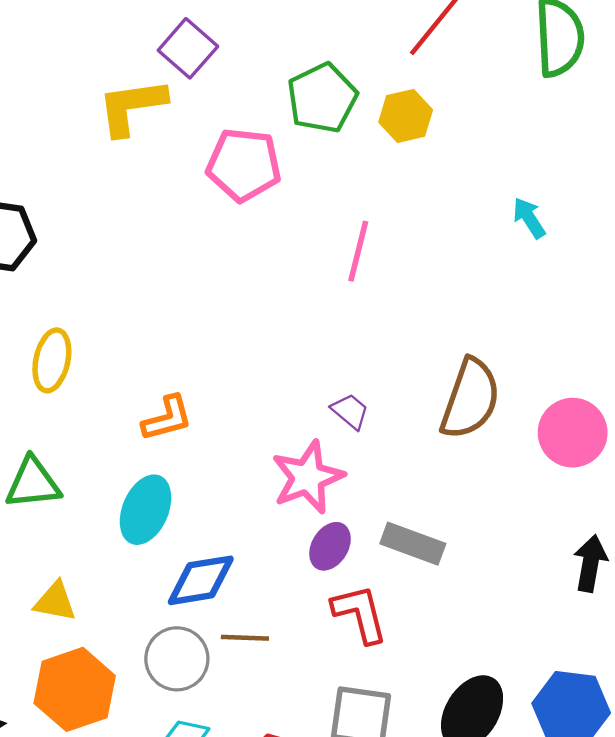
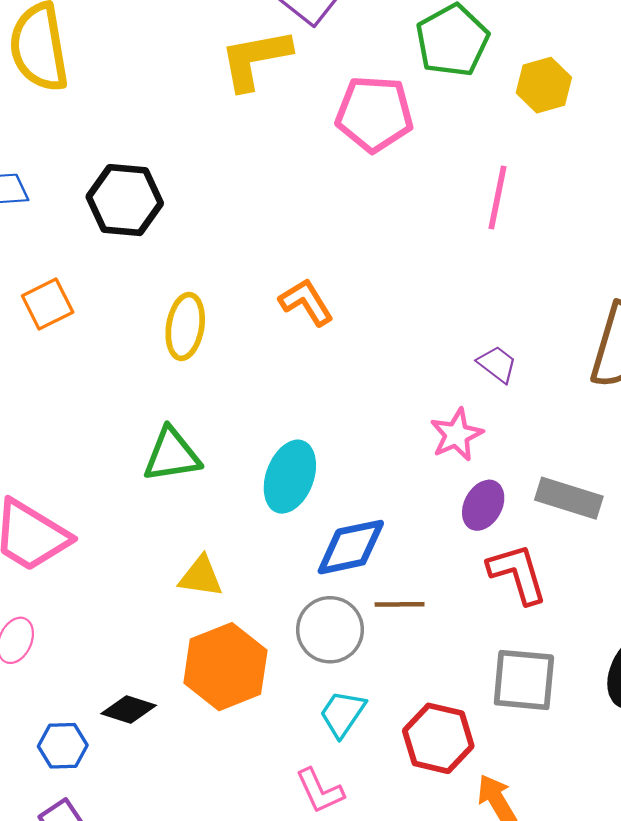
yellow hexagon: (406, 116) -> (544, 85), moved
orange L-shape: (167, 418) -> (306, 302), moved, turned -104
pink star: (308, 477) -> (457, 435), size x0.7

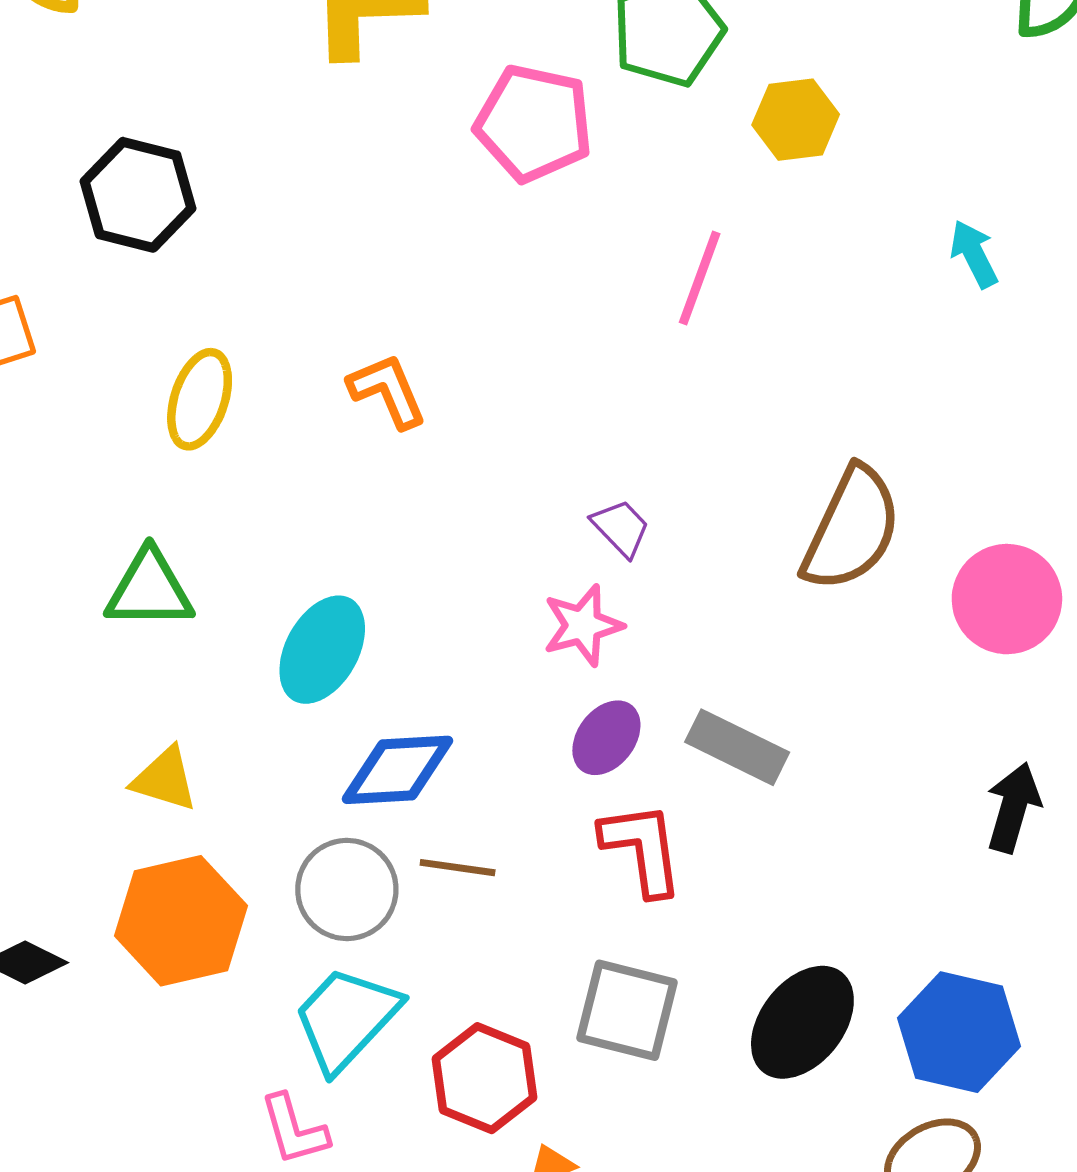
purple trapezoid: (497, 364) -> (621, 528), moved
cyan trapezoid: (342, 714) -> (346, 1019), size x1.5

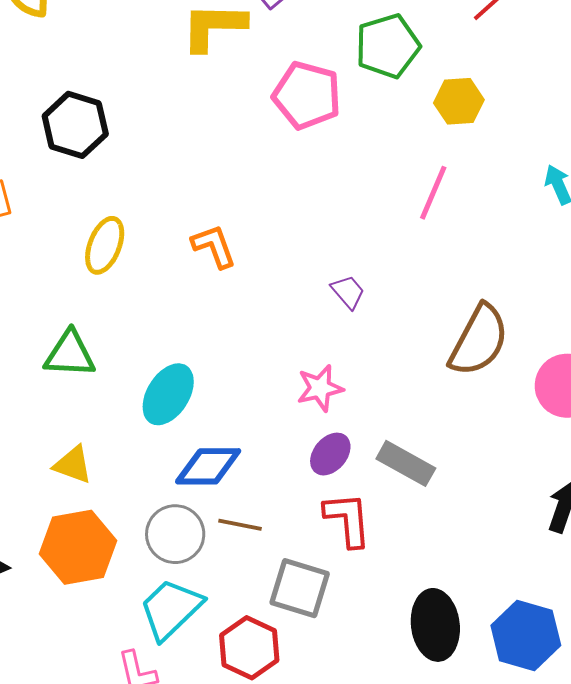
pink line: (700, 278) -> (433, 193), moved
purple trapezoid: (621, 528) -> (348, 292), moved
gray square: (627, 1010) -> (300, 588), moved
black ellipse: (802, 1022) -> (435, 625), turned -48

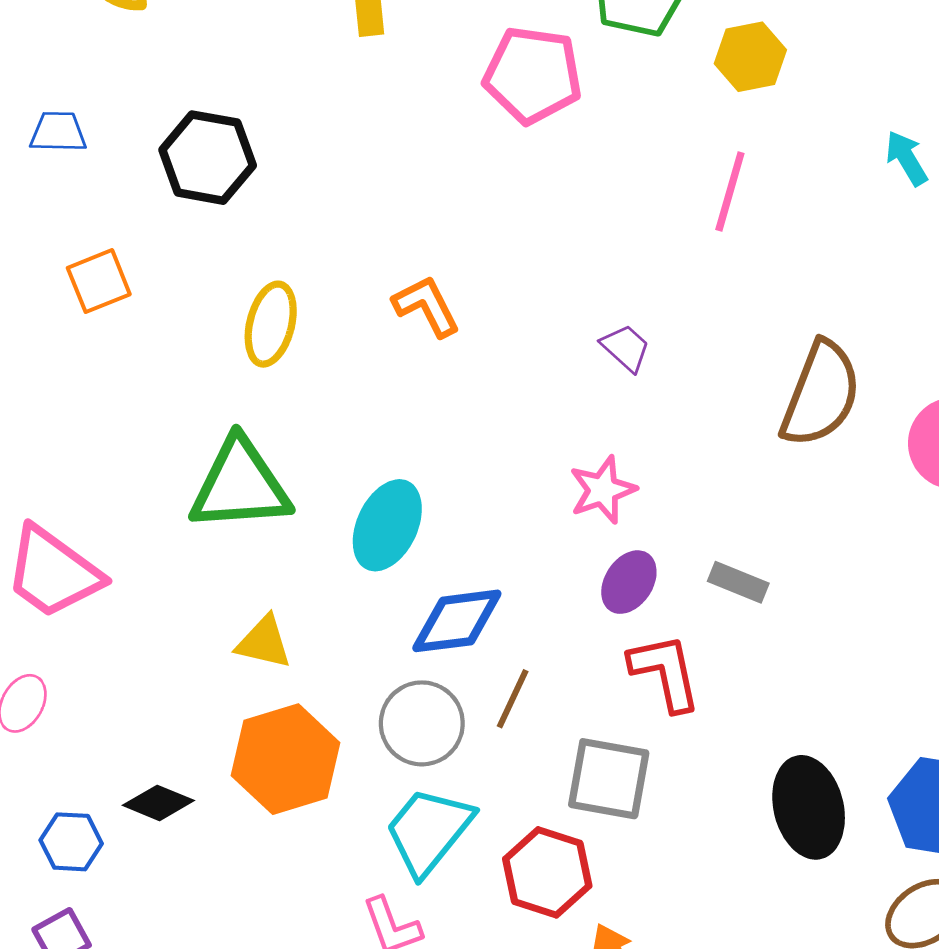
green triangle: (70, 354) -> (240, 485), size x1.4
gray rectangle: (406, 463) -> (738, 582), size x0.7
brown line: (240, 525) -> (513, 699), turned -69

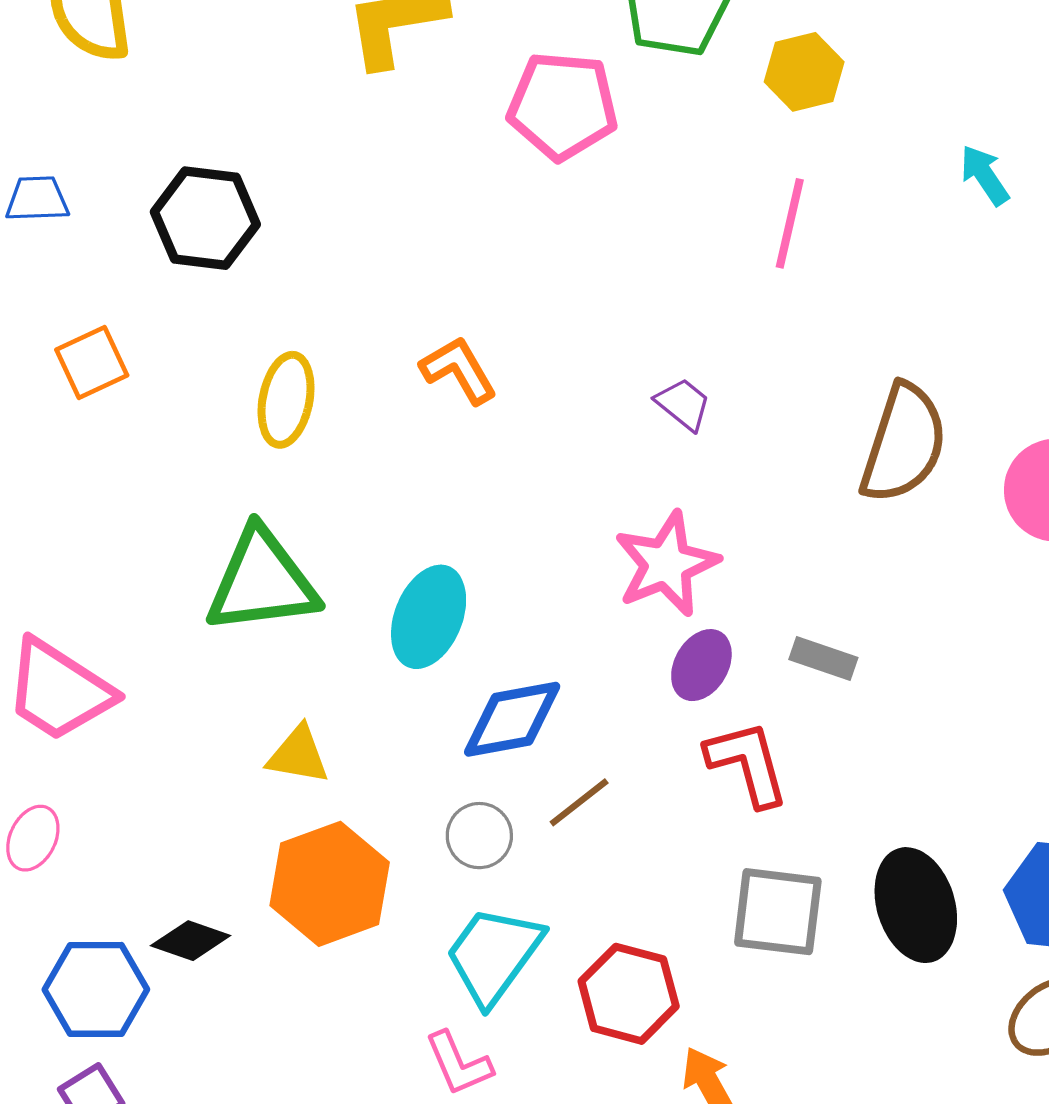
pink star: (603, 490) -> (666, 564), size x1.4
brown line: (513, 699) -> (579, 802), turned 30
gray circle: (422, 723) -> (479, 836), size x0.7
gray square: (609, 779) -> (778, 912), moved
blue hexagon: (71, 842) -> (96, 989), size x1.5

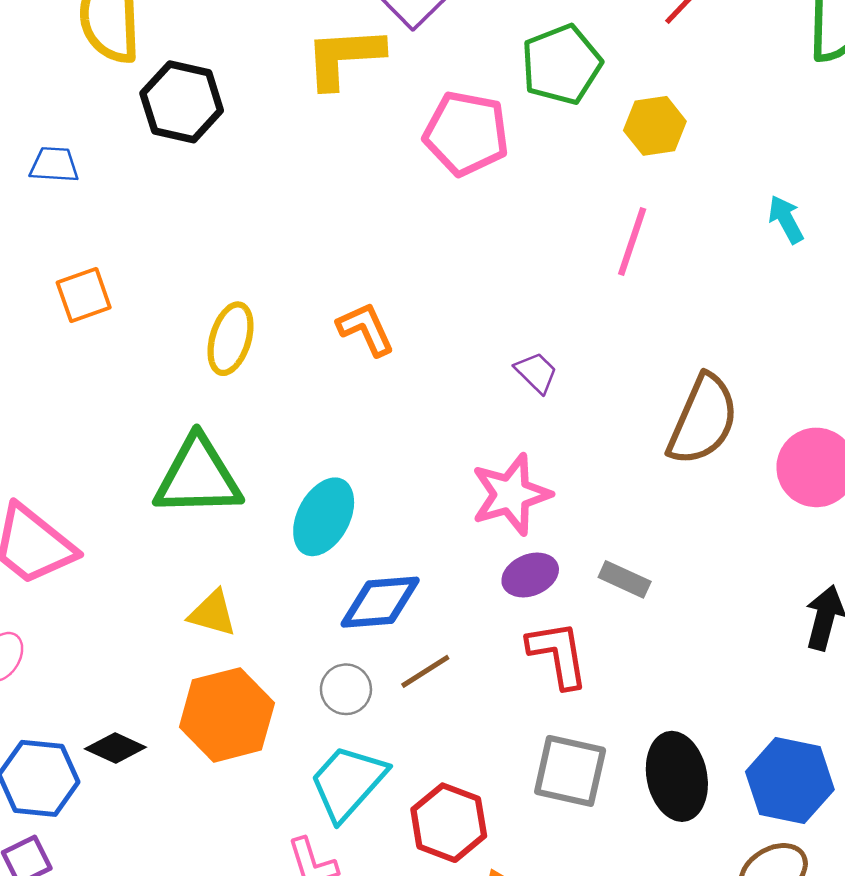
black hexagon: (205, 218) -> (182, 102), moved
purple ellipse: (701, 665) -> (530, 575), turned 32

